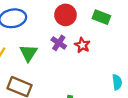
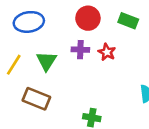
purple cross: (59, 43) -> (80, 50), turned -32

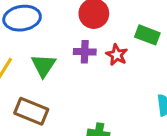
green rectangle: (128, 21) -> (147, 35), moved

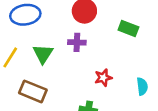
red star: (117, 55) -> (103, 78), moved, turned 30

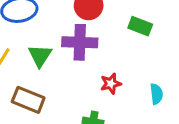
purple cross: (77, 42) -> (80, 42), size x1.6

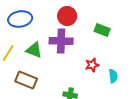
green triangle: (40, 56) -> (34, 50), turned -42
red star: (111, 84) -> (92, 65), moved

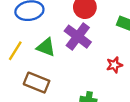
purple cross: (61, 41) -> (78, 37), turned 35

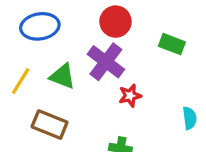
red star: (114, 65) -> (130, 96), moved

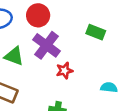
red circle: (116, 22) -> (38, 15), moved
cyan semicircle: (190, 118) -> (109, 87), turned -77

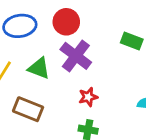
red star: (65, 71) -> (88, 97), moved

